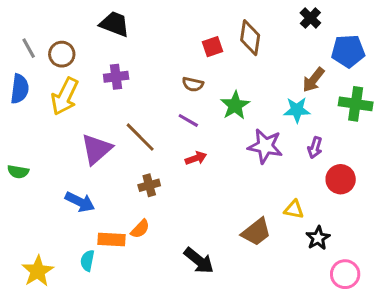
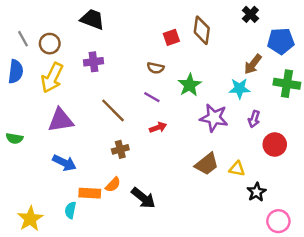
purple triangle: (96, 149) -> (61, 120), moved, turned 32
brown trapezoid: (256, 232) -> (207, 164), moved
black arrow: (199, 261) -> (143, 198), moved

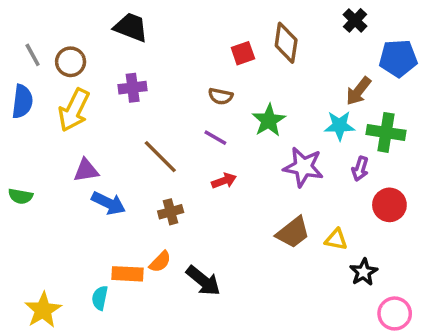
green cross: (287, 84) -> (386, 132), moved
purple triangle: (61, 120) -> (86, 170), size x0.7
blue arrow: (64, 163) -> (108, 203), moved

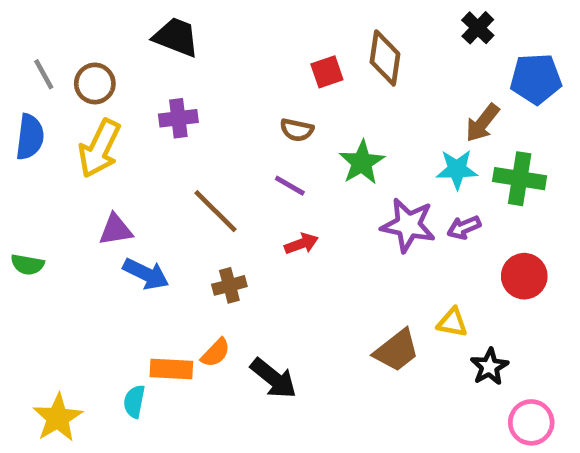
purple arrow: (360, 169) -> (464, 227), moved, turned 50
brown trapezoid: (293, 232) -> (397, 350), moved

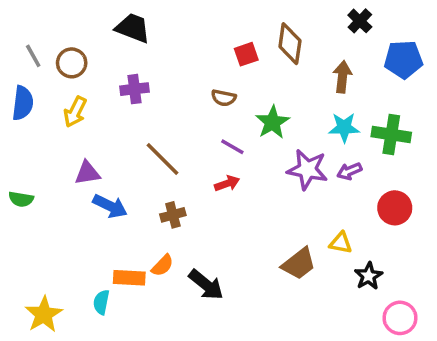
brown arrow: (482, 123) -> (342, 77), moved, turned 148
yellow arrow: (99, 148) -> (75, 112), size x0.7
purple line: (290, 186) -> (232, 147), moved

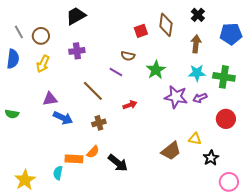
black cross: (360, 21) -> (198, 15), moved
black trapezoid: (133, 28) -> (76, 16), turned -50
purple line: (232, 147) -> (116, 72), moved

